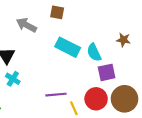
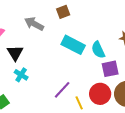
brown square: (57, 12) -> (63, 12), turned -32
purple line: (56, 95) -> (62, 90), turned -42

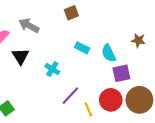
gray arrow: (34, 24) -> (29, 25), moved
cyan rectangle: (73, 45) -> (82, 48), size x0.6
cyan cross: (21, 75) -> (52, 69), moved

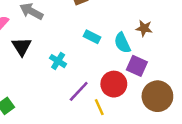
brown star: (138, 40) -> (144, 28), moved
purple square: (121, 73) -> (137, 66), turned 36
red circle: (111, 100) -> (114, 84), moved

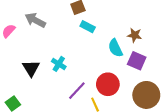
cyan rectangle: (92, 37) -> (88, 27), moved
black triangle: (22, 46) -> (31, 68), moved
purple square: (137, 66) -> (137, 61), moved

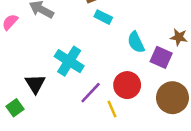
brown star: (135, 35) -> (179, 37), moved
cyan cross: (59, 64) -> (69, 61), size x1.6
black triangle: (31, 68) -> (35, 84), moved

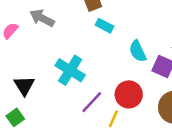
black triangle: (35, 84) -> (24, 86), moved
yellow line: (112, 109) -> (113, 119), turned 48

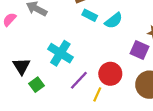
cyan semicircle: (138, 51) -> (114, 21), moved, turned -102
green square: (15, 117) -> (37, 85), moved

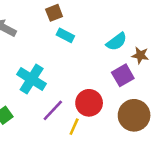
cyan semicircle: (114, 21) -> (117, 42), moved
purple square: (140, 50) -> (123, 75), turned 36

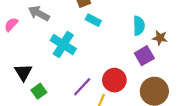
cyan semicircle: (117, 42) -> (139, 26), turned -54
cyan cross: (32, 79) -> (63, 45), moved

